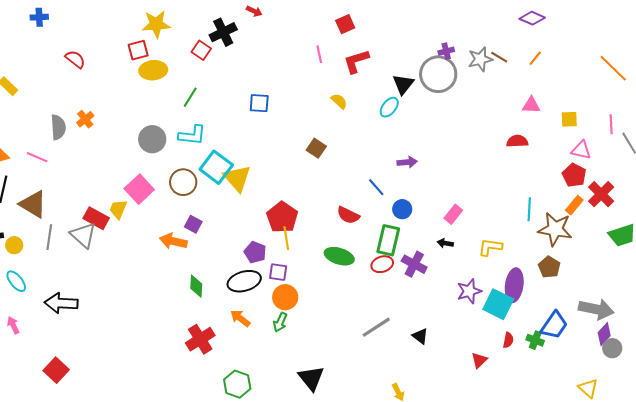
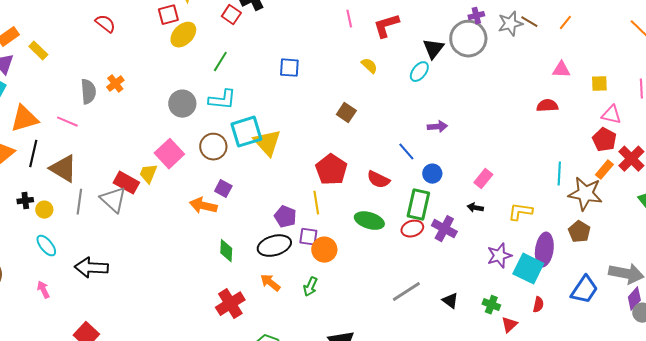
yellow ellipse: (153, 70) -> (183, 35), turned -40
cyan square: (216, 167) -> (246, 132), turned 36
red pentagon: (282, 217) -> (331, 170), moved
orange circle: (285, 297) -> (324, 250), moved
green cross: (535, 340) -> (491, 305), moved

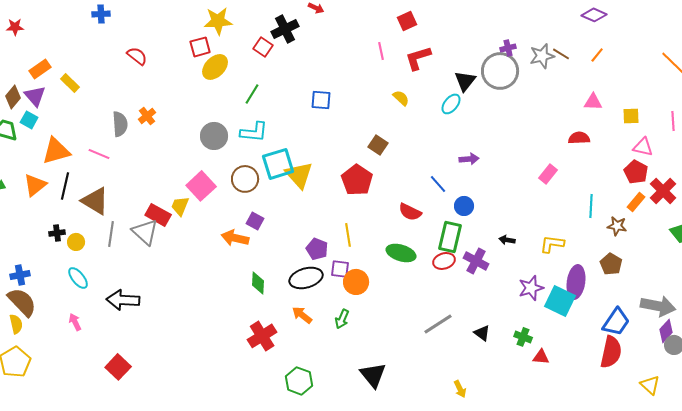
red pentagon: (331, 170) -> (357, 180), moved
pink rectangle: (483, 179) -> (548, 174), moved
brown star: (585, 194) -> (617, 226), size x0.6
red semicircle: (538, 305) -> (611, 352), moved, size x2.0
red triangle: (509, 325) -> (541, 357), turned 48

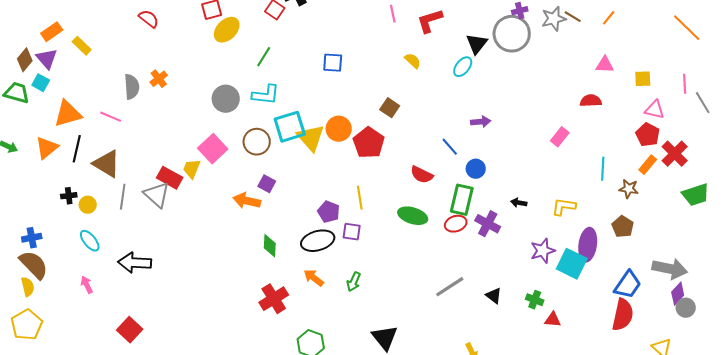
orange circle: (356, 282) -> (339, 129), moved

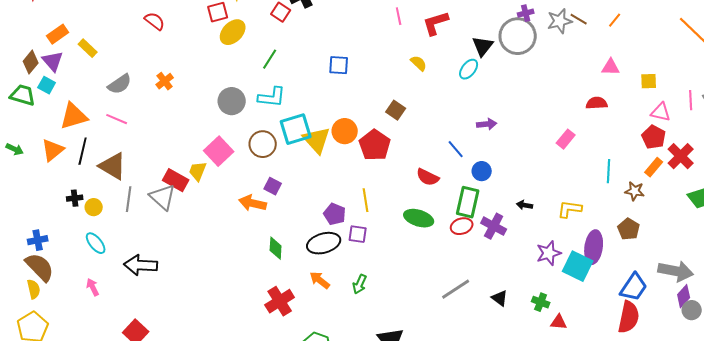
pink line: (685, 84) -> (691, 100), moved
gray semicircle: (132, 87) -> (120, 84), moved, turned 60

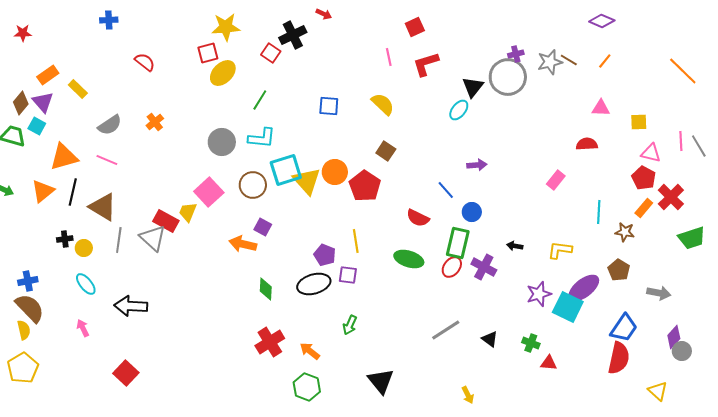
yellow semicircle: (419, 63) -> (383, 104), moved, size x1.4
red ellipse: (462, 226) -> (452, 267), turned -35
purple ellipse: (594, 247) -> (584, 288), turned 44
gray arrow: (676, 271) -> (659, 293), moved, size x0.7
orange arrow: (320, 280) -> (310, 351), moved

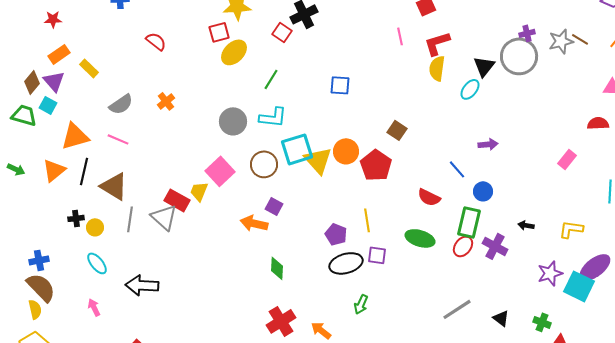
red star: (23, 33) -> (53, 19), moved
yellow semicircle: (383, 104) -> (437, 68), moved, turned -125
purple square: (348, 275) -> (377, 255), moved
black ellipse: (314, 284) -> (346, 263), moved

